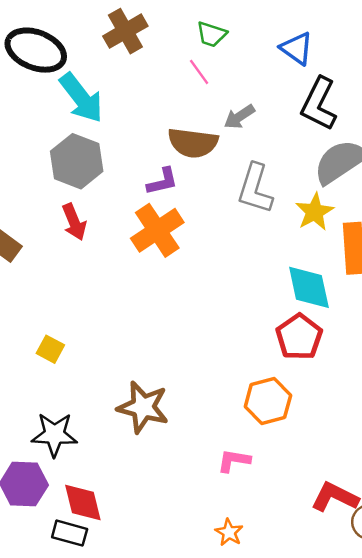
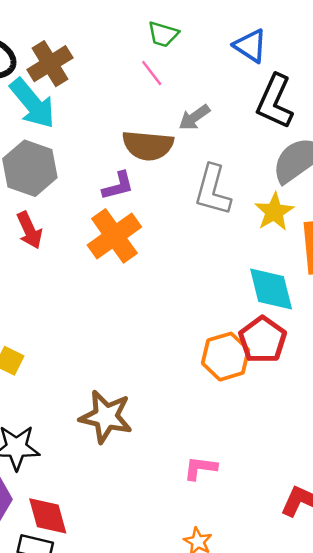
brown cross: (125, 31) -> (50, 64), moved
orange hexagon: (268, 401) -> (226, 357), moved

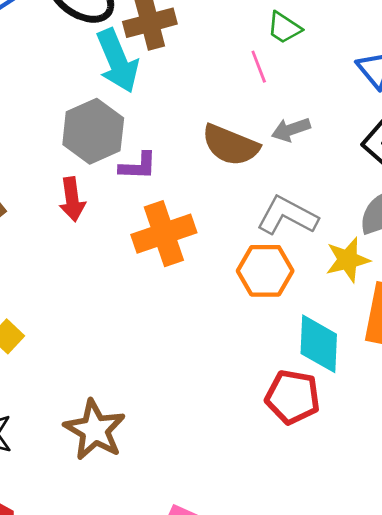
purple L-shape: (118, 186) -> (138, 166), moved
gray L-shape: (213, 190) -> (287, 216), turned 86
red pentagon: (263, 340) -> (293, 397), turned 30
orange hexagon: (226, 357) -> (265, 271), moved

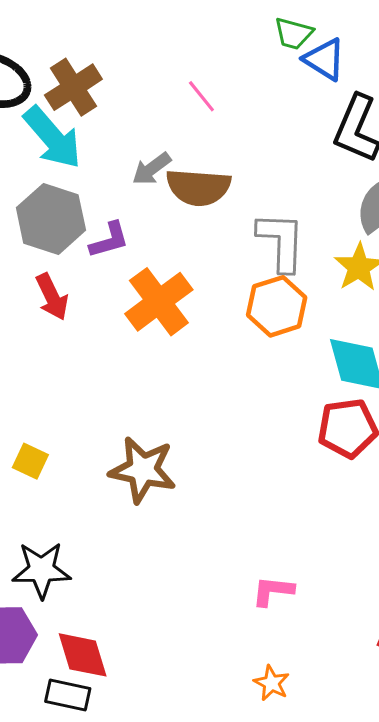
green trapezoid: (284, 28) -> (294, 34), moved
gray arrow: (291, 130) -> (152, 169), moved
gray L-shape: (287, 216) -> (281, 242), turned 82
brown star: (95, 430) -> (143, 470), moved

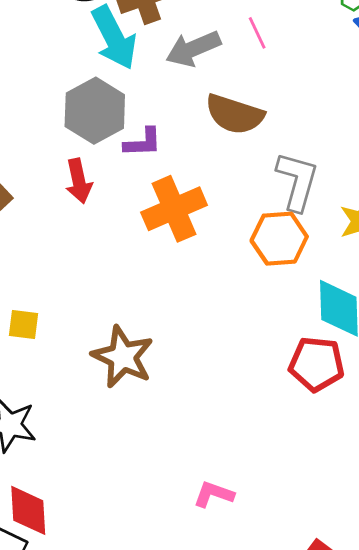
gray arrow: (152, 169) -> (193, 49), moved, size x1.4
yellow square: (30, 461) -> (23, 324), turned -32

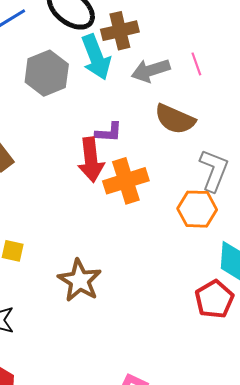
gray hexagon: (95, 111) -> (47, 73), moved
red arrow: (79, 181) -> (91, 160), moved, size x1.4
red pentagon: (317, 364) -> (214, 299), turned 30

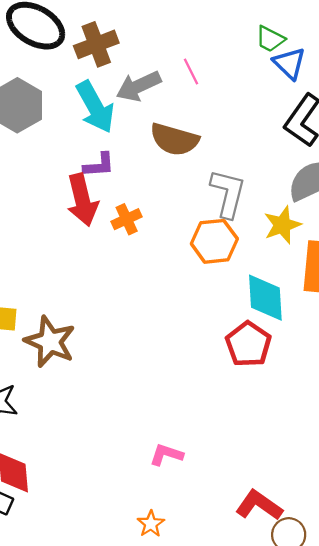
cyan arrow: (96, 57) -> (95, 107), moved
orange cross: (126, 181) -> (127, 219), size x0.6
brown star: (80, 280) -> (50, 342), moved

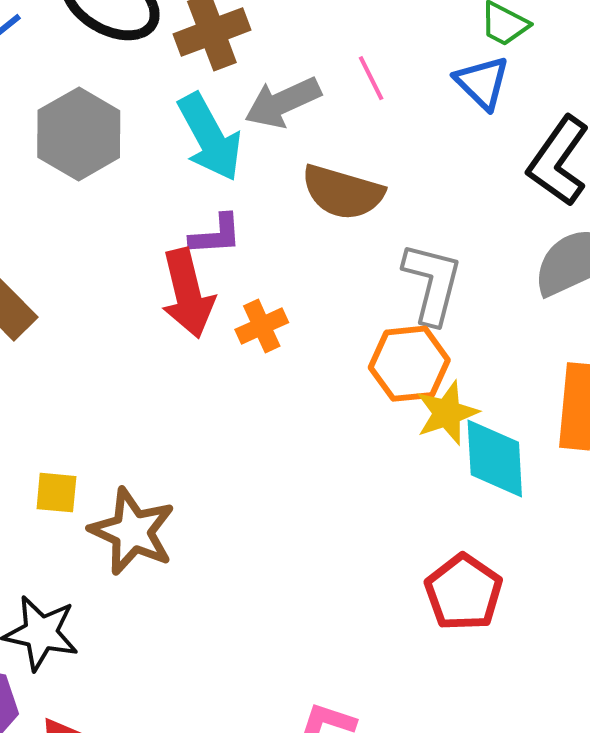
blue triangle: (289, 63) -> (482, 83), moved
yellow star: (282, 225) -> (447, 413), moved
red pentagon: (248, 344) -> (464, 592), moved

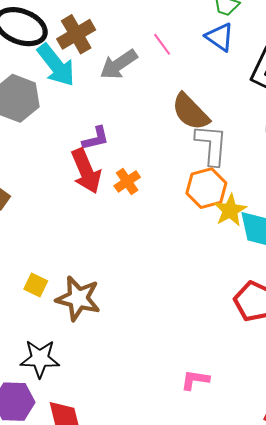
cyan arrow: (210, 137) -> (56, 65), moved
brown semicircle: (343, 192) -> (190, 112), moved, turned 39
yellow square: (56, 493) -> (36, 285), turned 30

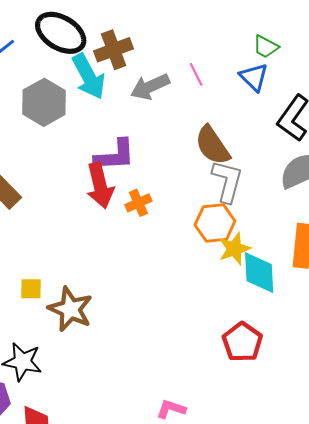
purple L-shape: (96, 138) -> (115, 155), size x1.5
yellow square: (36, 285) -> (31, 289), turned -35

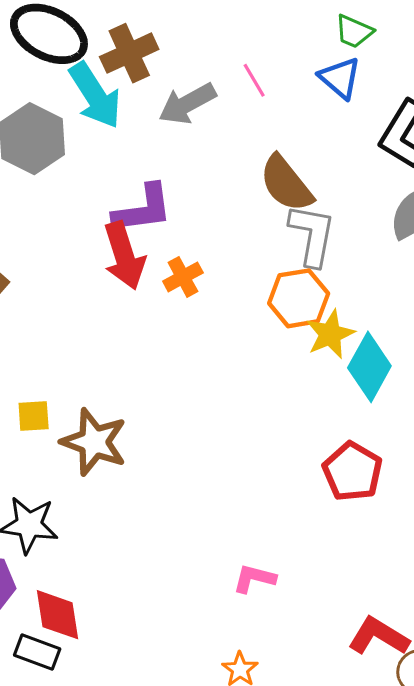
cyan diamond: (259, 273) -> (369, 367), turned 36

